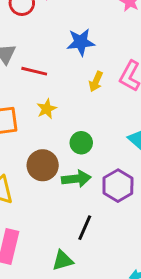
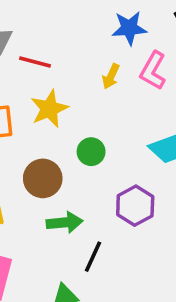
blue star: (81, 42) -> (129, 28), moved
yellow star: (47, 109) -> (49, 109), size x1.5
green arrow: (76, 179) -> (65, 223), moved

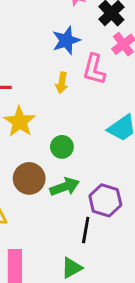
purple hexagon: (135, 206) -> (105, 200), moved
green arrow: (65, 223) -> (65, 187), moved

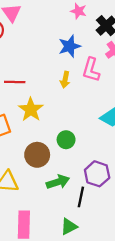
green circle: (62, 147) -> (66, 140), moved
green arrow: (65, 187) -> (58, 182), moved

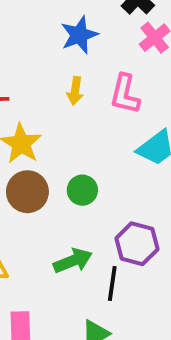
pink L-shape: (91, 70) -> (125, 94), moved
brown circle: (37, 155) -> (27, 192), moved

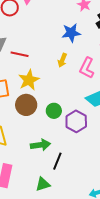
purple hexagon: (137, 244) -> (76, 121), moved

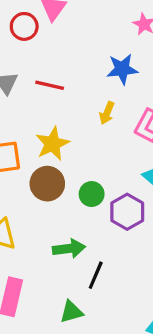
red line: (20, 54) -> (50, 85), moved

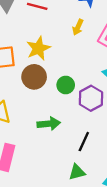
black line: (96, 275) -> (84, 142), moved
green triangle: (71, 312) -> (77, 172), moved

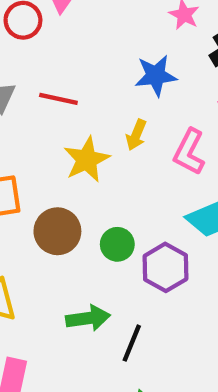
yellow star: (38, 48) -> (87, 160), moved
black line: (84, 142) -> (132, 343), moved

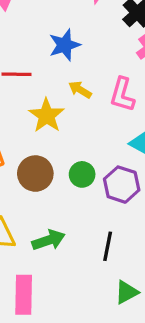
blue star: (156, 76) -> (65, 45), moved
yellow arrow: (136, 135) -> (80, 90), turned 110
green arrow: (88, 318) -> (49, 240), moved

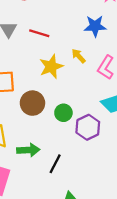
blue star: (65, 45) -> (95, 26), moved
black line: (108, 246) -> (55, 164), moved

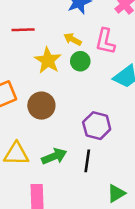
green circle: (63, 113) -> (80, 61), moved
purple hexagon: (88, 127) -> (97, 126), moved

